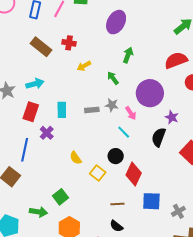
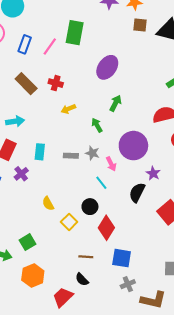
gray cross: (178, 211) -> (128, 284), moved

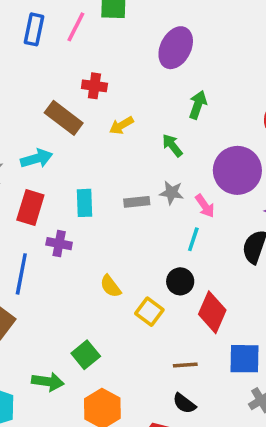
brown rectangle: (26, 84) -> (64, 118), moved
purple cross: (21, 174) -> (59, 244), turned -32
cyan line: (101, 183) -> (193, 239), turned 64

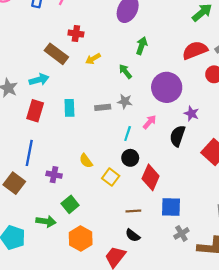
pink arrow: (205, 206) -> (150, 122), moved, turned -104
cyan line: (193, 239) -> (128, 133), moved
purple cross: (59, 244) -> (54, 175), moved

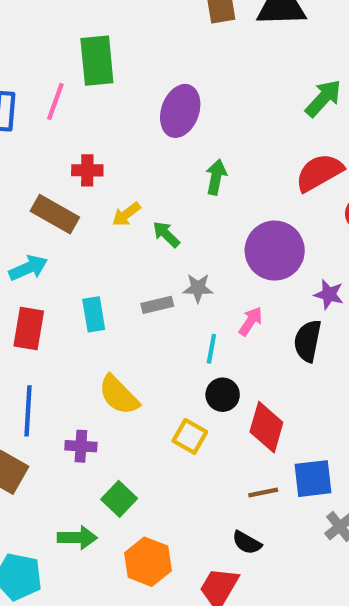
green arrow: (125, 71) -> (166, 234), moved
yellow semicircle: (86, 161) -> (119, 395), moved, size x1.5
brown line: (133, 211) -> (263, 493), moved

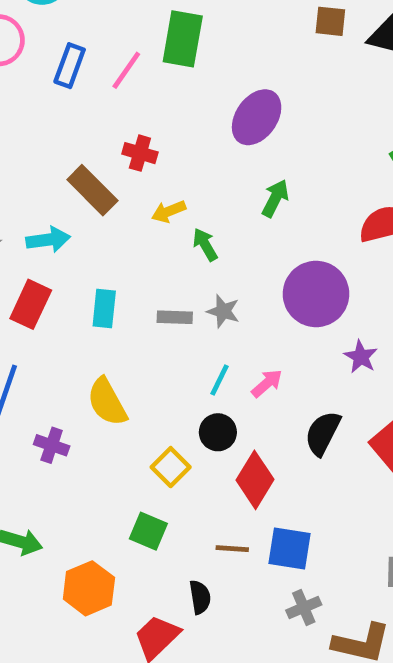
pink arrow: (251, 321) -> (267, 383), moved
black semicircle: (308, 341) -> (323, 433), moved
green square: (119, 499) -> (148, 531), moved, turned -36
black semicircle: (247, 543) -> (200, 597), turned -144

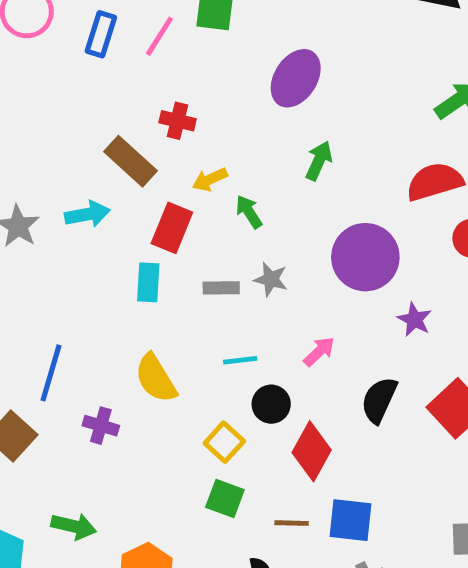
red rectangle: (31, 304) -> (172, 228), moved
cyan line: (220, 380) -> (240, 360), moved, turned 60
green square: (148, 531) -> (225, 498), moved

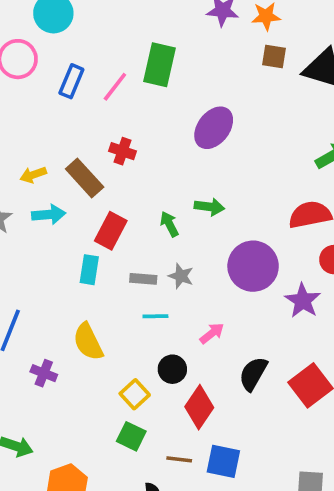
green arrow: (319, 161) -> (209, 207), moved, turned 68
yellow arrow: (210, 179) -> (33, 175), moved
purple star: (414, 320) -> (303, 301), moved, size x1.4
cyan line: (240, 360) -> (155, 316), moved

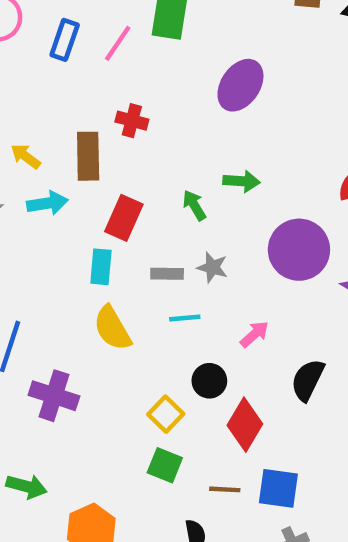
yellow arrow: (33, 175) -> (26, 156), turned 60
brown rectangle: (85, 178) -> (88, 156), turned 45
yellow semicircle: (88, 342) -> (112, 328), moved
purple cross: (44, 373) -> (54, 396), size x1.5

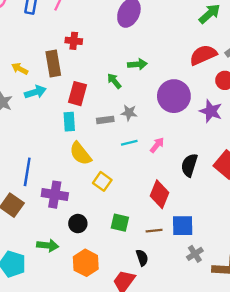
cyan line: (185, 318) -> (129, 143), moved
black circle: (209, 381) -> (78, 224), moved
yellow square: (166, 414) -> (102, 181), moved

